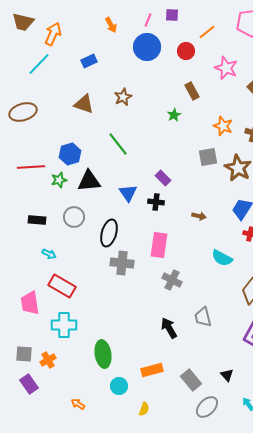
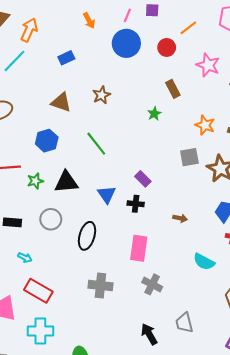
blue hexagon: (70, 154) -> (47, 141), moved
gray cross: (122, 263) -> (100, 286), moved

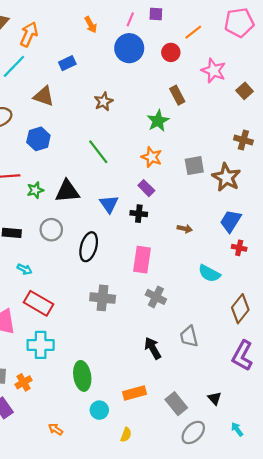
brown triangle: (61, 102) -> (44, 96), moved
green star: (154, 114) -> (158, 121), size x1.5
orange star: (205, 125) -> (152, 157), moved
blue hexagon: (47, 141) -> (38, 139), moved

